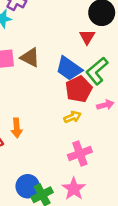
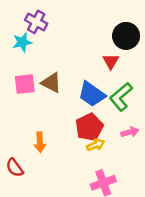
red pentagon: (79, 89) -> (89, 127), moved
orange arrow: (17, 128) -> (40, 142), moved

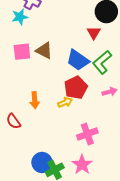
yellow arrow: (96, 145) -> (65, 102), moved

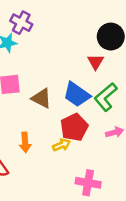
brown triangle: (44, 51) -> (41, 98), moved
pink cross: (87, 134) -> (88, 183), turned 30

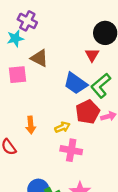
brown triangle: (41, 98) -> (39, 58), moved
red pentagon: (74, 127) -> (88, 112), moved
pink cross: (88, 183) -> (71, 150), moved

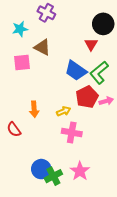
purple cross: (27, 21) -> (46, 13), moved

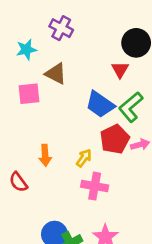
yellow arrow: (64, 111) -> (84, 158), turned -32

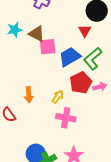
cyan star: (26, 50) -> (15, 30), moved
pink square: (29, 94) -> (48, 47), moved
blue trapezoid: (100, 104) -> (70, 57), turned 115

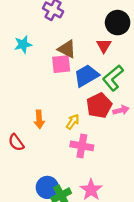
brown triangle: (37, 34) -> (67, 49), moved

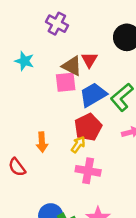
cyan star: (23, 44) -> (24, 61), turned 30
red triangle: (104, 46) -> (89, 60), moved
red pentagon: (99, 106) -> (88, 127), moved

